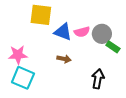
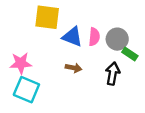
pink semicircle: (82, 32) -> (94, 37), turned -70
black arrow: (98, 79) -> (113, 74), moved

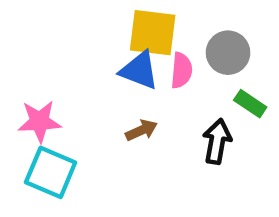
yellow square: (47, 17) -> (153, 33), moved
gray circle: (117, 39) -> (228, 53), moved
brown arrow: (74, 68) -> (141, 130), turned -35

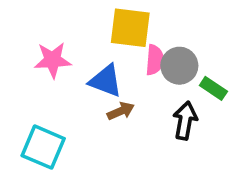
gray circle: (228, 53) -> (179, 66), moved
blue triangle: (139, 70) -> (106, 81), moved
pink star: (39, 121) -> (53, 60), moved

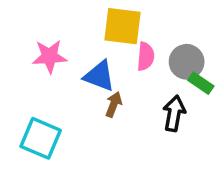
gray circle: (179, 66) -> (187, 62), moved
brown arrow: (121, 111) -> (114, 104), turned -45

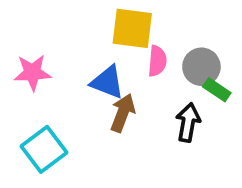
pink star: (50, 56) -> (32, 73), moved
brown arrow: (114, 104) -> (123, 113), size x1.4
cyan square: (41, 138) -> (44, 149), turned 30

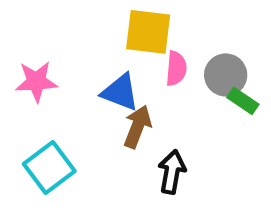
black arrow: (188, 122) -> (172, 172), moved

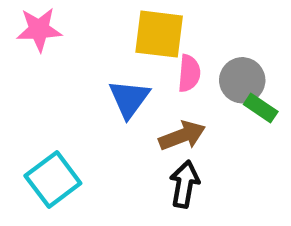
pink star: (36, 81) -> (39, 29), moved
blue triangle: (120, 92) -> (129, 99), turned 45
brown arrow: (137, 127) -> (182, 136), moved, turned 48

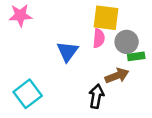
yellow square: (159, 34) -> (106, 18), moved
green rectangle: (261, 108) -> (136, 56), turned -42
brown arrow: (182, 136) -> (117, 76), moved

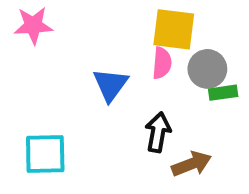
brown arrow: (117, 76) -> (192, 164), moved
cyan square: (28, 94) -> (45, 154), turned 36
black arrow: (96, 96) -> (158, 132), moved

